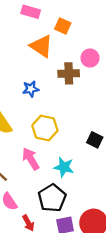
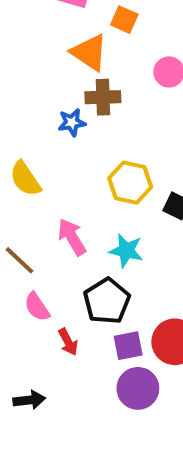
brown cross: (69, 73) -> (103, 97), moved
yellow hexagon: (45, 128) -> (130, 183), moved

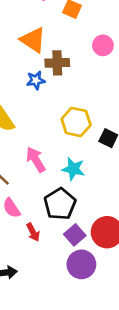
orange triangle: (89, 53) -> (33, 40), moved
purple square: (128, 346) -> (75, 235), turned -30

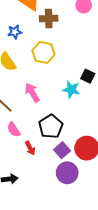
blue star: (36, 80) -> (15, 32), moved
yellow hexagon: (76, 122) -> (44, 52), moved
cyan star: (73, 169) -> (71, 89), moved

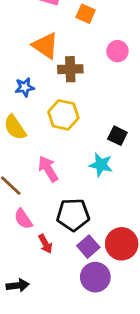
black square: (88, 76) -> (117, 136), moved
black pentagon: (51, 127) -> (73, 215), turned 30

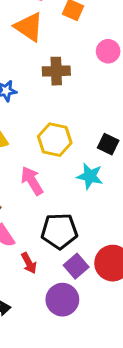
orange triangle: (45, 46) -> (29, 27), moved
yellow hexagon: (63, 115) -> (55, 140), moved
purple circle: (95, 277) -> (62, 300), moved

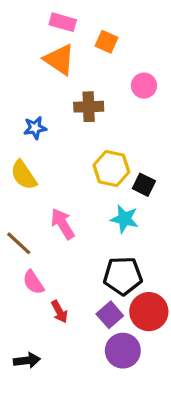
yellow hexagon: (55, 140) -> (111, 169), moved
black pentagon: (59, 231) -> (123, 276), moved
purple circle: (62, 300) -> (123, 351), moved

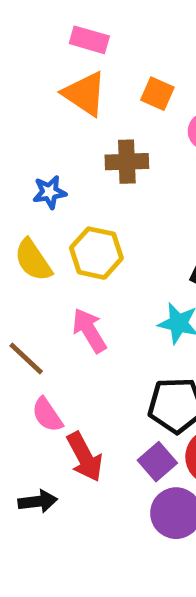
orange square: (107, 42) -> (157, 94), moved
yellow hexagon: (111, 169) -> (96, 253), moved
red arrow: (59, 312) -> (85, 457), size x1.5
black arrow: (27, 360) -> (38, 501), moved

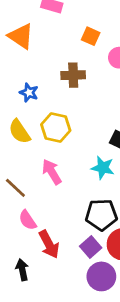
orange triangle: (85, 94) -> (21, 36), moved
blue star: (50, 192) -> (29, 93), turned 30
black arrow: (38, 501) -> (22, 270), turned -95

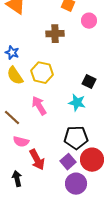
blue star: (29, 93) -> (12, 53), moved
pink semicircle: (28, 220) -> (21, 142), turned -42

